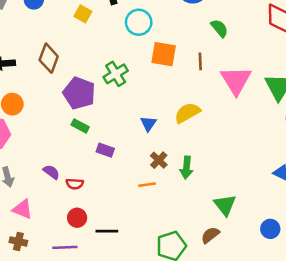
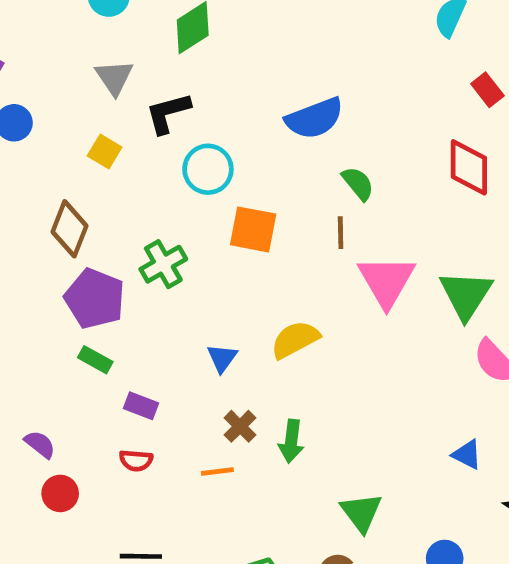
brown diamond: (49, 58) -> (70, 229), moved
brown line: (200, 61) -> (341, 233), moved
red semicircle: (75, 184) -> (136, 460), moved
red circle: (77, 218) -> (60, 493), moved

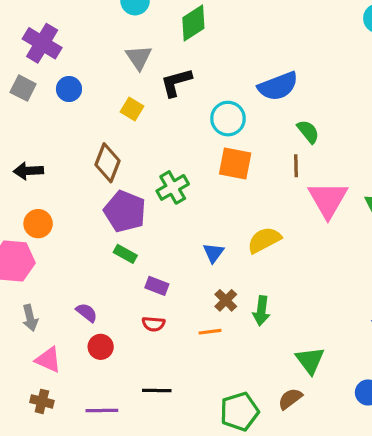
cyan circle: (208, 169) -> (228, 119), moved

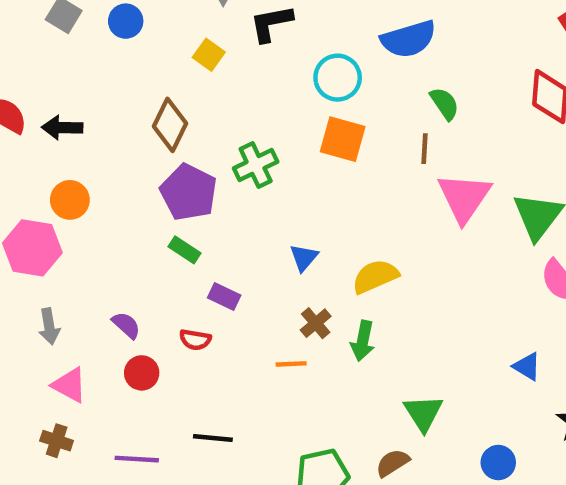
yellow semicircle: (264, 240) -> (375, 276), moved
red semicircle: (153, 324) -> (195, 340), moved

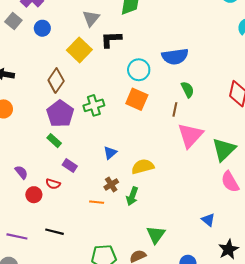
yellow square: (209, 55) -> (79, 50), size x1.6
red circle: (142, 373) -> (34, 195), moved

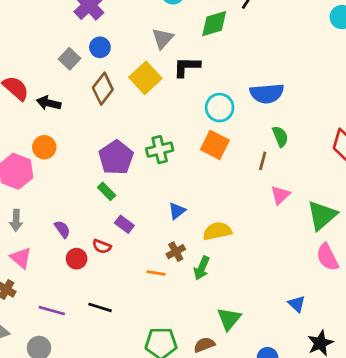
gray square: (13, 21) -> (69, 59), moved
brown diamond: (56, 80) -> (103, 89), moved
pink triangle: (190, 135) -> (280, 195), size x0.6

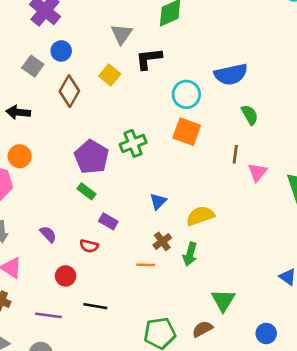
yellow square: (145, 78) -> (110, 75), size x0.7
brown line: (263, 161) -> (235, 154), moved
red circle: (77, 259) -> (66, 276), moved

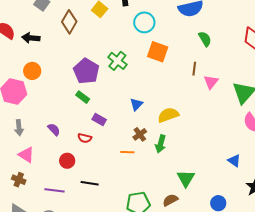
cyan circle: (186, 94) -> (144, 22), moved
green cross: (133, 143) -> (117, 61), turned -30

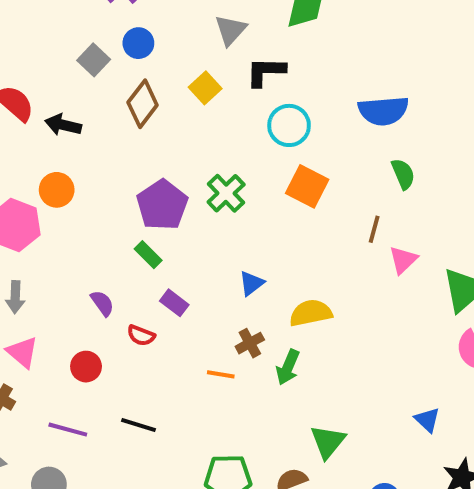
purple semicircle: (54, 129) -> (102, 303), moved
red circle: (67, 161) -> (86, 367), moved

